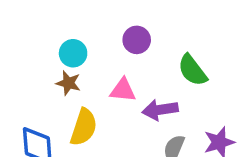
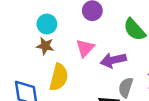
pink triangle: (123, 90) -> (85, 48), turned -48

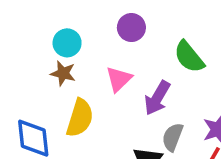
purple arrow: (113, 60) -> (157, 98), turned -50

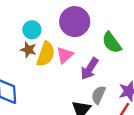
purple circle: (131, 28) -> (75, 22), size x1.6
yellow semicircle: (80, 118) -> (46, 54), moved

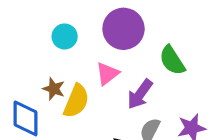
brown star: (28, 50) -> (54, 89), moved
yellow semicircle: (46, 54) -> (76, 101), moved

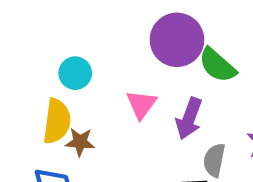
purple circle: (124, 29) -> (177, 40), moved
yellow semicircle: (76, 101) -> (57, 121), moved

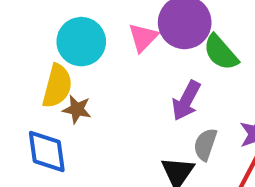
cyan circle: (75, 73) -> (81, 42), size x1.5
pink triangle: (141, 104) -> (143, 37), moved

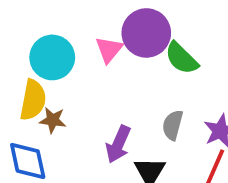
purple arrow: (186, 101) -> (118, 144), moved
gray semicircle: (205, 144) -> (173, 125), moved

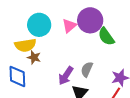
yellow semicircle: (33, 100) -> (25, 45), turned 60
gray semicircle: (173, 125) -> (87, 69), moved

